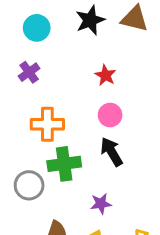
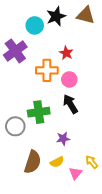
cyan circle: (37, 28) -> (35, 25), moved
purple cross: (29, 72) -> (15, 51), size x1.6
orange cross: (47, 124) -> (47, 70), moved

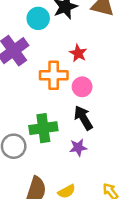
purple star: (63, 139) -> (78, 147), moved

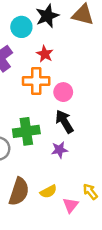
red star: (78, 53) -> (45, 54), moved

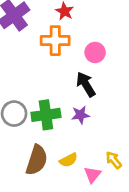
pink circle: (63, 92) -> (95, 52), moved
green cross: (26, 131) -> (46, 115), moved

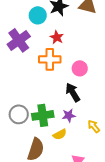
yellow semicircle: (69, 160) -> (60, 134), moved
yellow arrow: (114, 160) -> (94, 126), moved

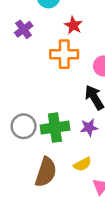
purple cross: (19, 40) -> (24, 29), size x0.6
yellow semicircle: (60, 134) -> (83, 164), moved

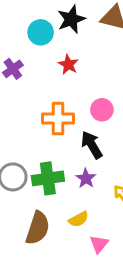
orange cross: (64, 54) -> (58, 119), moved
purple star: (89, 128) -> (86, 178), turned -30

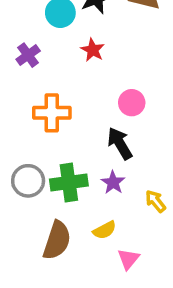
orange cross: (58, 119) -> (52, 113), moved

